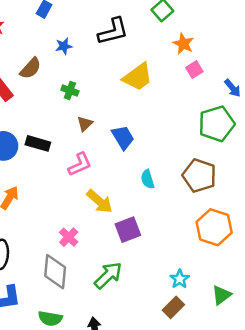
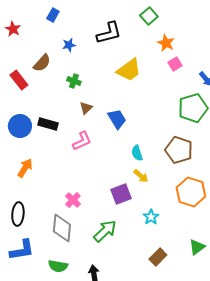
yellow arrow: (100, 201) -> (141, 176), moved, size x0.7
cyan star: (180, 279) -> (151, 217), moved

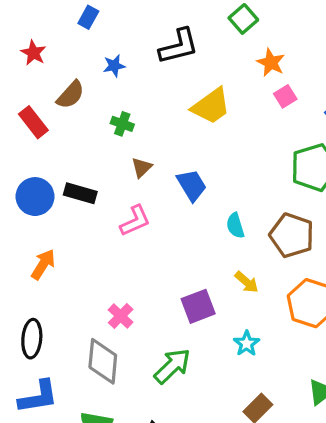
red star: (13, 29) -> (33, 53), moved
cyan semicircle: (137, 153) -> (235, 226), moved
yellow arrow: (141, 176) -> (247, 282), moved

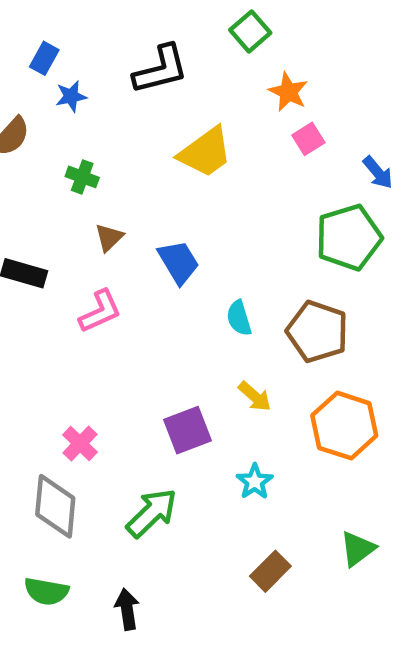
blue rectangle: (88, 17) -> (44, 58), moved

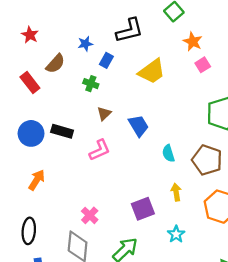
blue rectangle: (44, 58) -> (106, 60), moved
yellow arrow: (255, 396) -> (176, 192), turned -140

